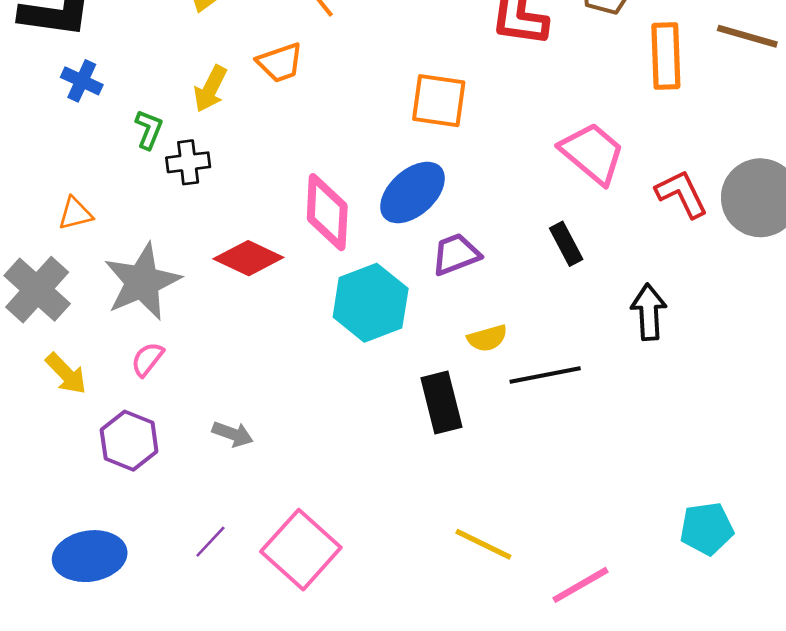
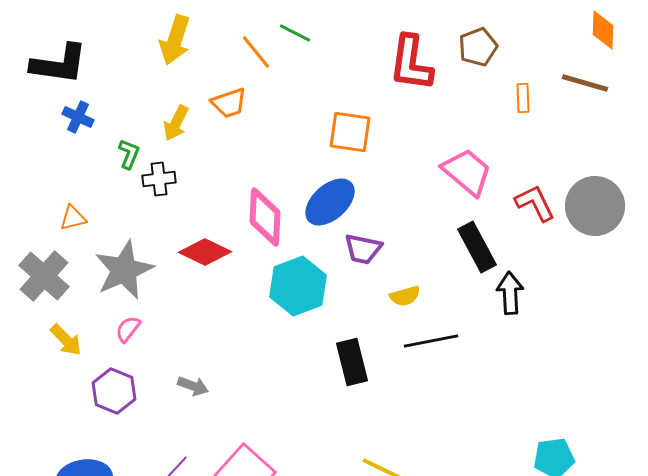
orange rectangle: (666, 56) -> (523, 98), size x0.6
black rectangle: (566, 244) -> (477, 247), moved, size x1.5
purple trapezoid: (456, 254) -> (363, 249), turned -147
yellow semicircle: (487, 338) -> (405, 296), moved

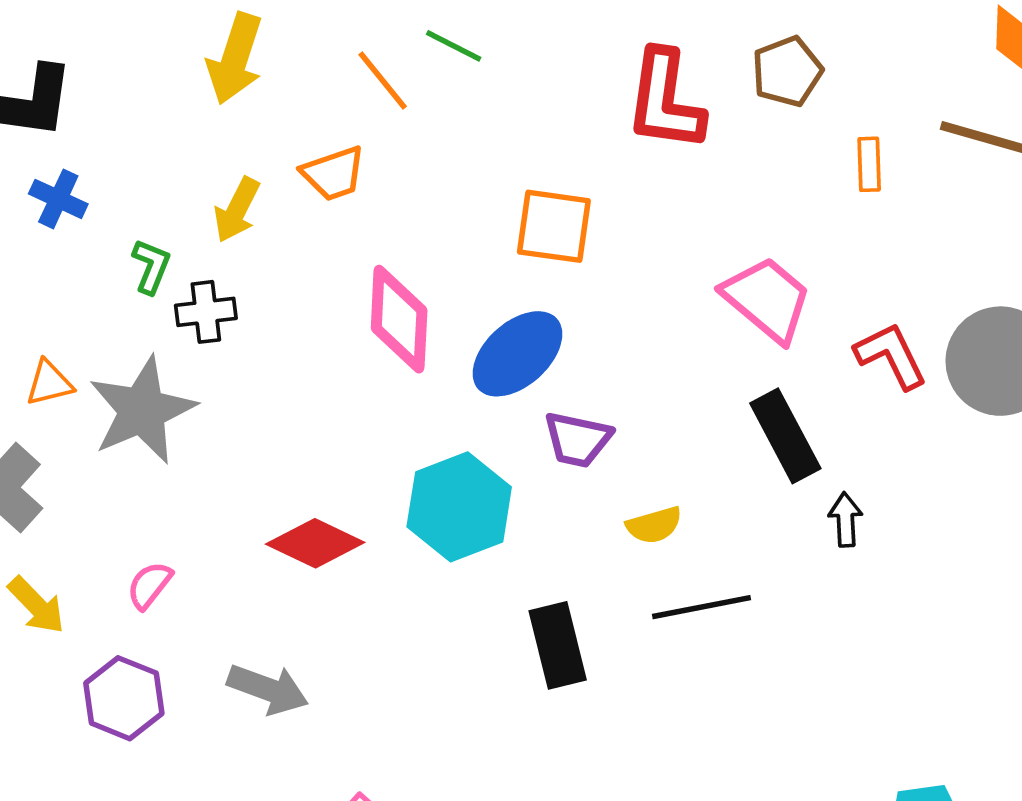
pink diamond: (265, 217) -> (399, 319), moved
red diamond: (205, 252) -> (315, 543), moved
gray star: (124, 270) -> (142, 410), moved
black arrow: (510, 293) -> (845, 520), size x0.7
gray arrow: (193, 386) -> (268, 689), size x1.4

